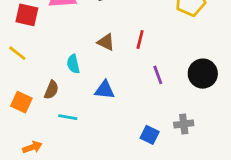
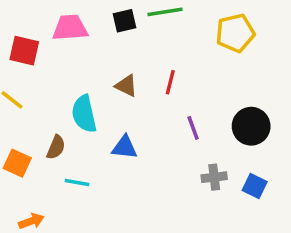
cyan semicircle: (73, 64) -> (84, 114), size x1.5
gray cross: (184, 124) -> (214, 177), moved
blue square: (150, 135) -> (255, 186), moved

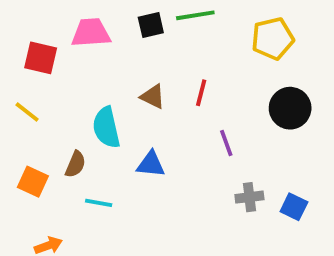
black circle: (251, 126) -> (290, 108), moved

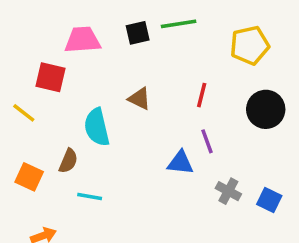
red square: (41, 58) -> (51, 77), moved
red line: (201, 93) -> (202, 95), moved
blue triangle: (151, 164) -> (180, 163), moved
gray cross: (249, 197) -> (228, 191), turned 35

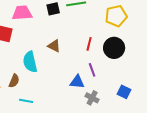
black circle: (266, 109) -> (114, 48), moved
gray cross: (228, 191) -> (92, 98), moved
blue square: (269, 200) -> (124, 92), moved

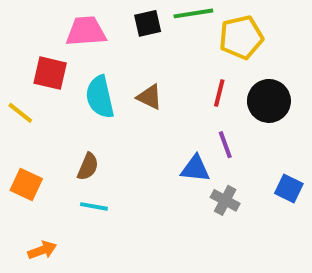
yellow pentagon: (116, 16) -> (241, 37), moved
cyan semicircle: (30, 62) -> (100, 97), moved
brown semicircle: (14, 81) -> (88, 167), moved

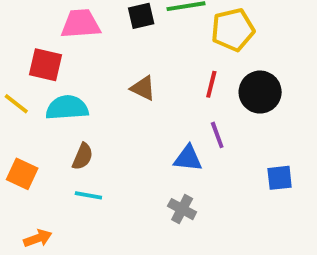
cyan semicircle: (100, 97) -> (67, 108), moved, turned 99
blue square: (289, 188) -> (280, 178), turned -32
gray cross: (225, 200) -> (182, 209), moved

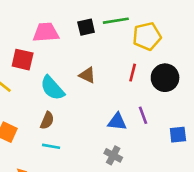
cyan semicircle: (67, 108) -> (52, 88), moved, turned -128
purple line: (217, 135) -> (143, 115), moved

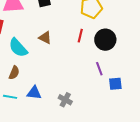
purple line: (143, 115) -> (99, 69), moved
blue triangle: (117, 122) -> (34, 93), moved
cyan line: (51, 146) -> (10, 97), moved

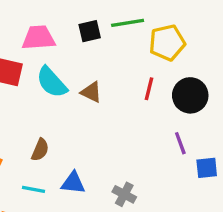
cyan semicircle: (18, 48) -> (52, 82), moved

